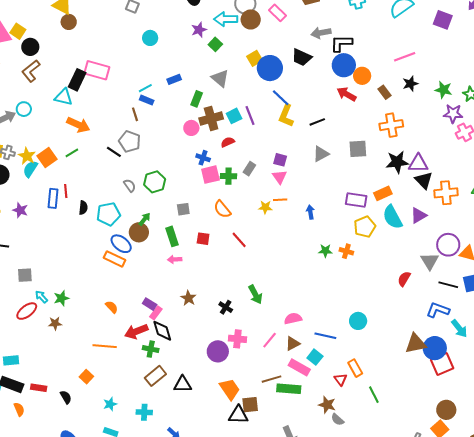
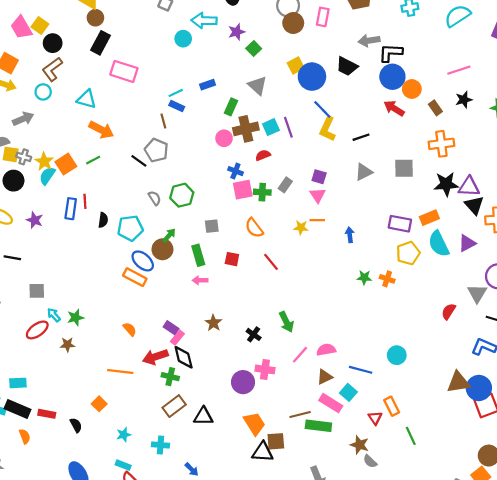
pink rectangle: (278, 13) -> (323, 17), turned 54
cyan arrow: (226, 19) -> (204, 21), moved
black rectangle: (77, 80) -> (100, 43), moved
cyan circle: (24, 109) -> (43, 92), moved
pink line: (270, 340) -> (300, 355), moved

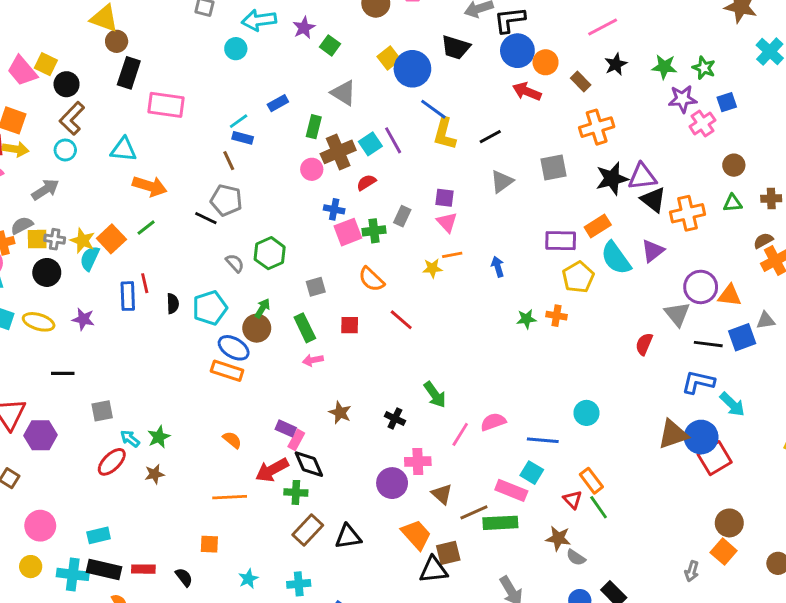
brown triangle: (325, 377) -> (442, 494), moved, turned -42
orange square: (99, 404) -> (209, 544), turned -32
green line: (411, 436) -> (599, 507), moved

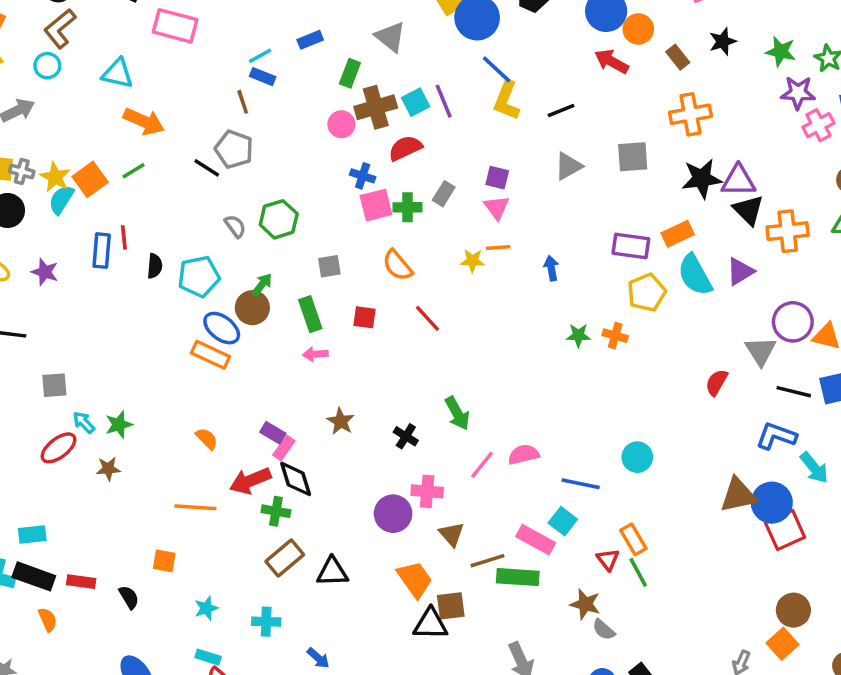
red semicircle: (366, 182) -> (405, 148), size x1.4

